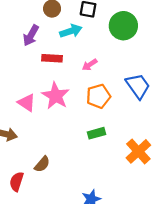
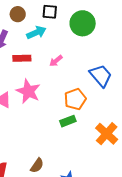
orange pentagon: (98, 96) -> (75, 99), moved
brown semicircle: (42, 164) -> (37, 166), moved

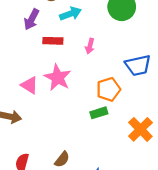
pink arrow: (56, 61) -> (90, 46), turned -40
blue trapezoid: (101, 76) -> (138, 65), turned 115

